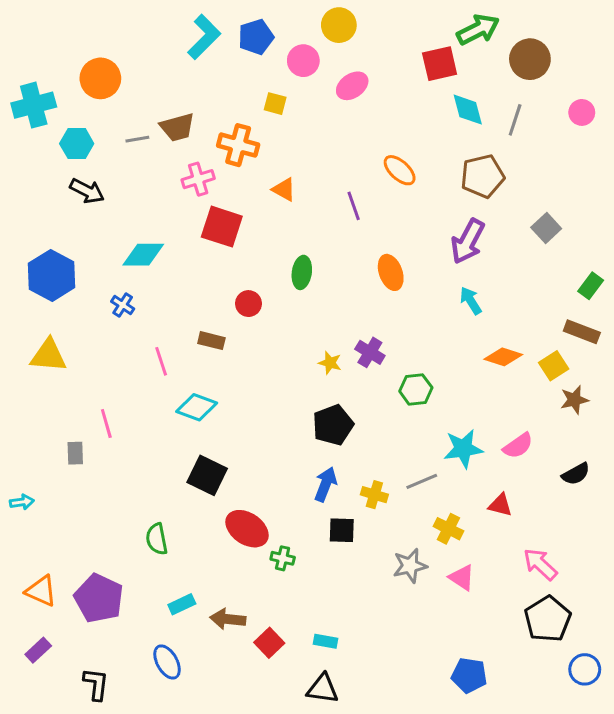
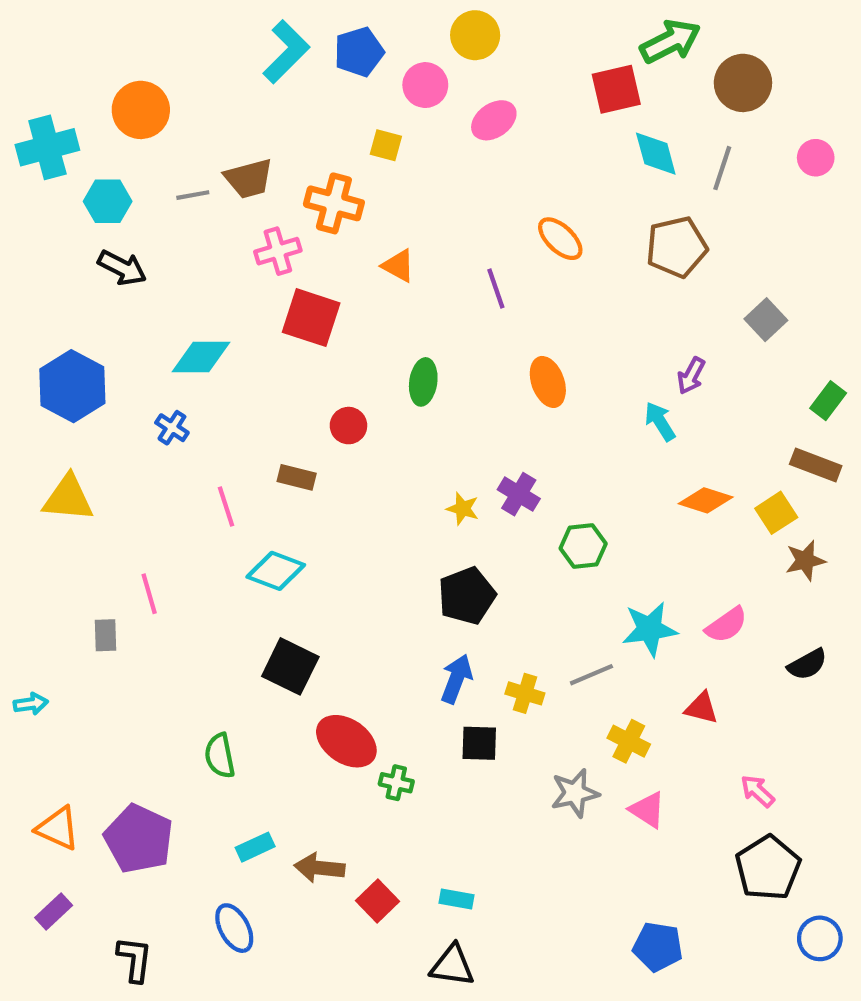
purple arrow: (468, 241) -> (691, 376), moved, size x0.6
pink arrow: (540, 564) -> (758, 791), size x0.7

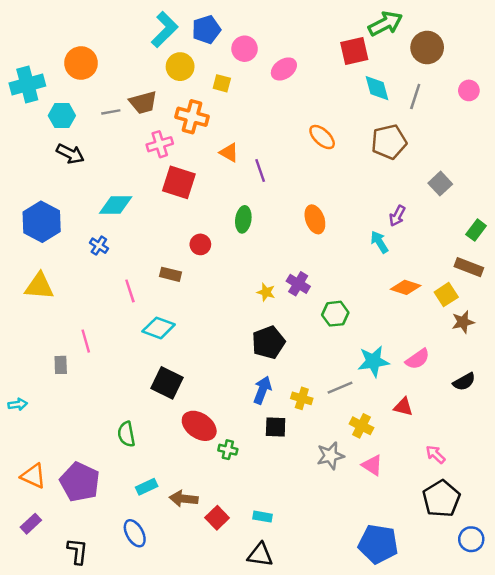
yellow circle: (475, 35) -> (180, 67), moved
purple line: (496, 289) -> (260, 170), moved
blue pentagon: (658, 947) -> (378, 544), size x1.4

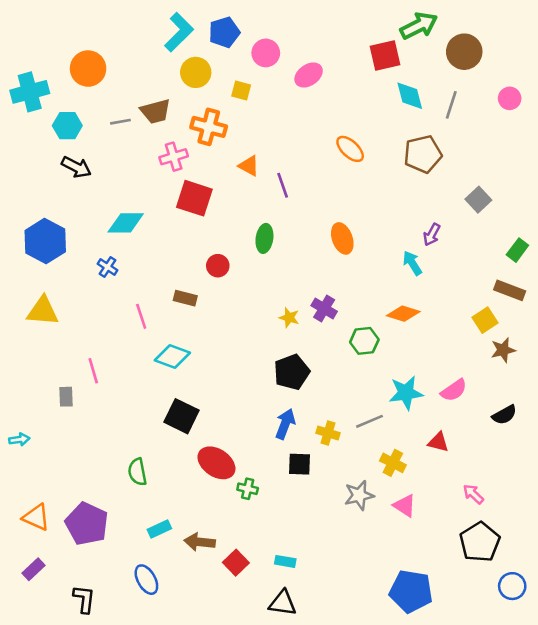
orange diamond: (406, 287) -> (403, 314), moved

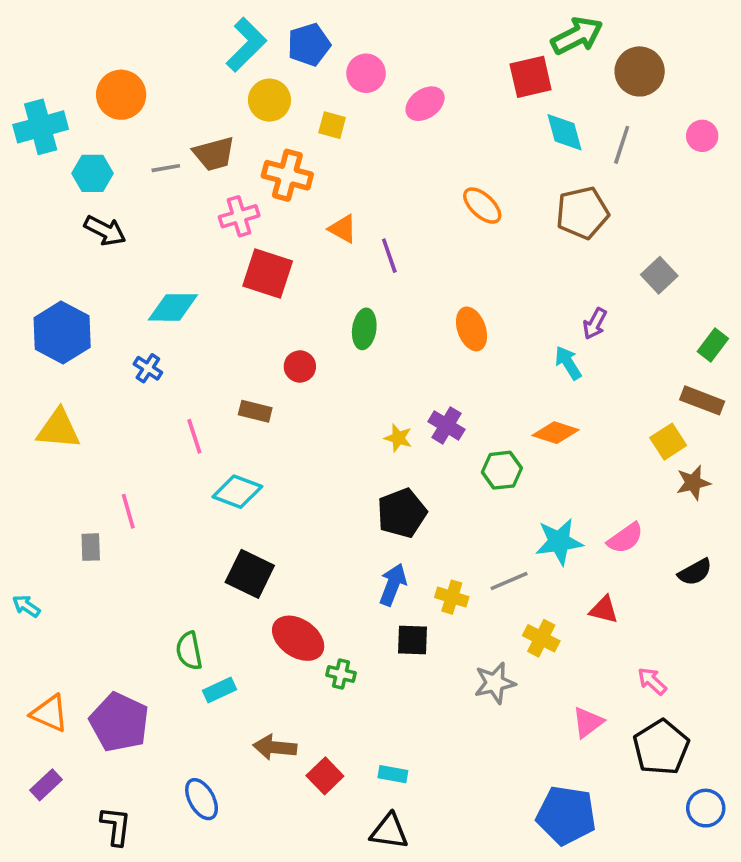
cyan arrow: (19, 439) -> (26, 606), turned -138
pink triangle: (405, 506) -> (588, 722), moved, turned 50
cyan rectangle: (159, 529) -> (219, 690), moved

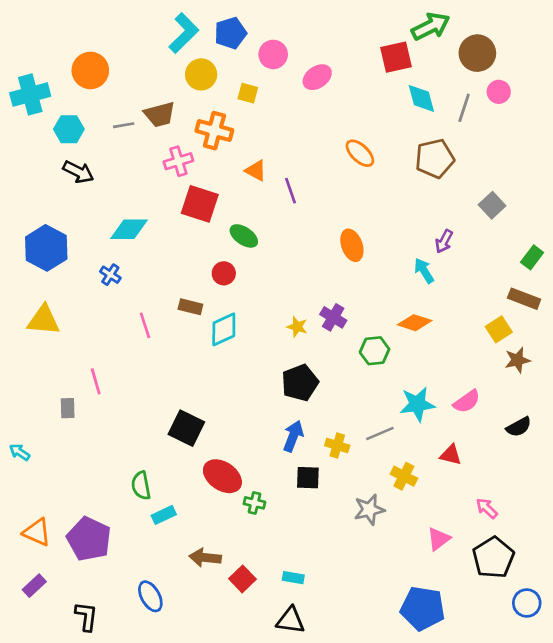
pink circle: (702, 136) -> (499, 92), moved
green ellipse: (364, 329) -> (244, 236), moved, turned -64
cyan diamond: (237, 492) -> (224, 329), moved, turned -45

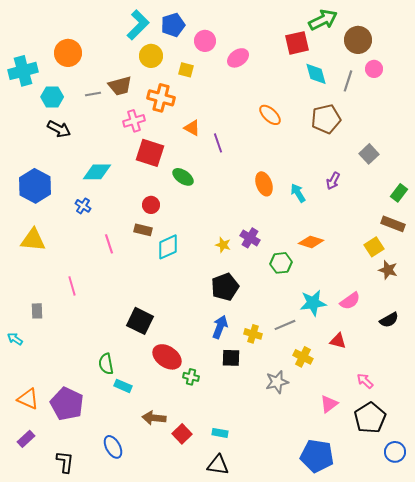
cyan arrow: (424, 271) -> (298, 193), moved
red circle: (224, 273) -> (151, 205), moved
brown star: (517, 360) -> (388, 270), turned 30
gray rectangle: (68, 408) -> (37, 311), moved
cyan rectangle: (164, 515) -> (123, 386), turned 48

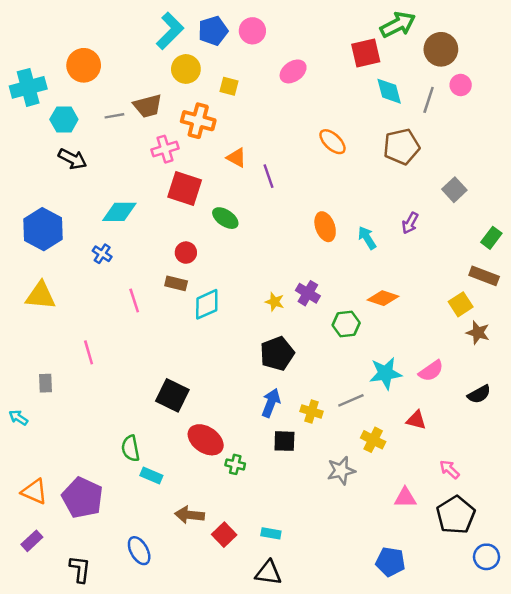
pink circle: (205, 41) -> (252, 31), moved
pink triangle: (329, 404) -> (405, 498), turned 36
blue pentagon: (317, 456) -> (390, 562), size x0.7

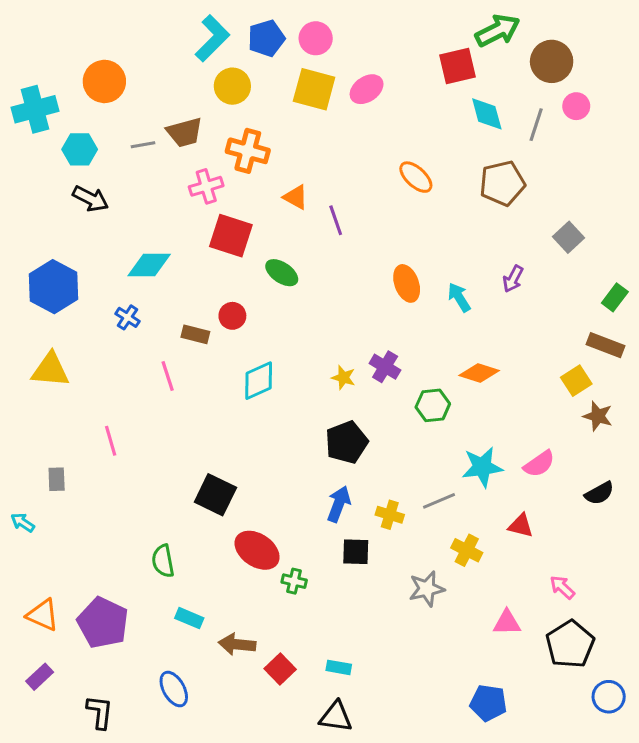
yellow square: (229, 86) -> (314, 89), moved, size x1.8
brown rectangle: (176, 283) -> (195, 334), moved
cyan rectangle: (151, 476) -> (189, 618), moved

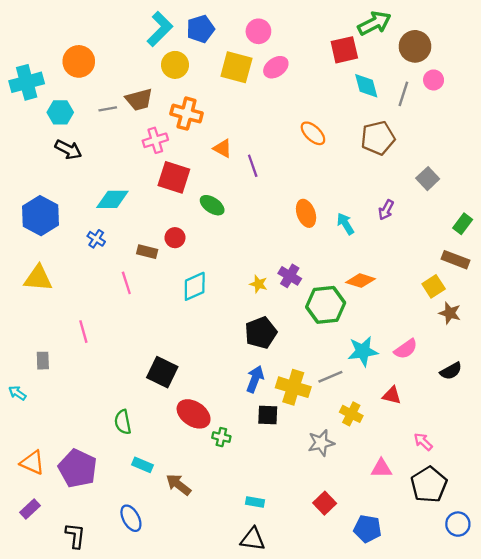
pink circle: (316, 38) -> (258, 31), moved
green hexagon: (433, 405) -> (326, 305), size x1.5
yellow cross: (390, 515) -> (293, 387), size x1.6
brown arrow: (237, 644) -> (178, 485), turned 32
red square: (280, 669) -> (325, 503), moved

